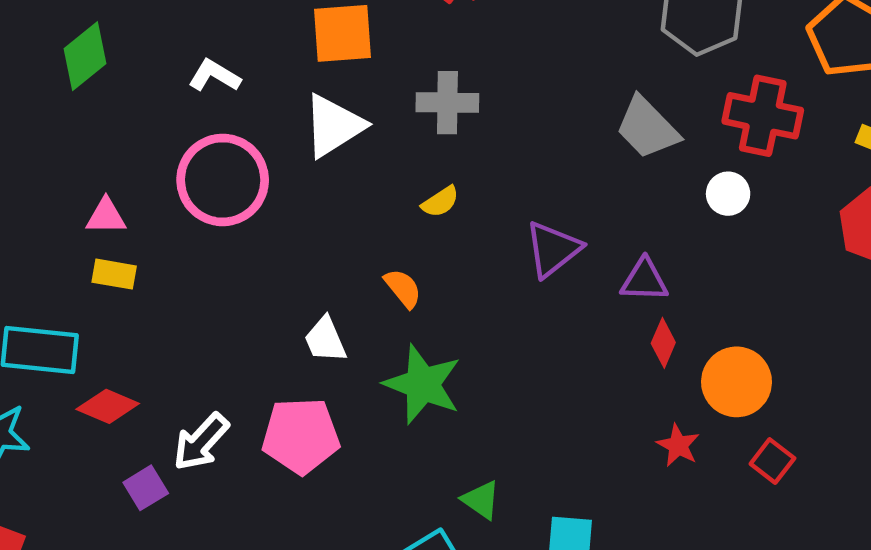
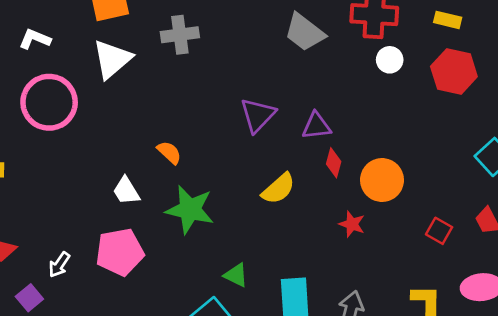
white circle: (728, 194) -> (390, 60), moved
yellow semicircle: (440, 202) -> (278, 189), moved, size x1.5
white arrow: (201, 442) -> (59, 265), size x0.7
red square: (772, 461) -> (439, 231), moved

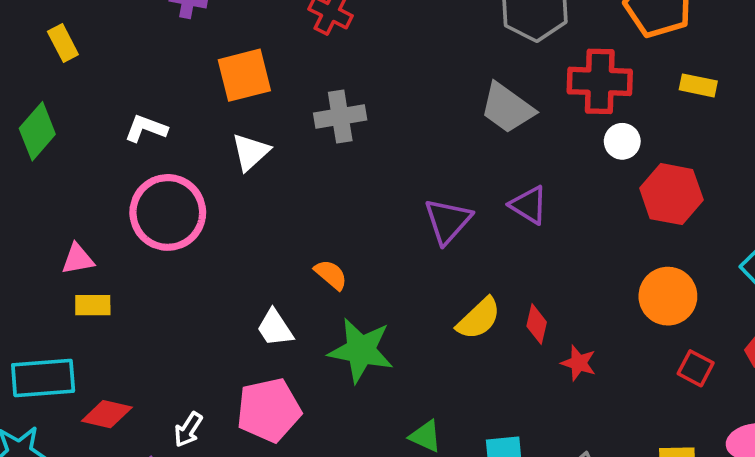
white triangle: (112, 59) -> (251, 152), size x0.7
red hexagon: (454, 71) -> (671, 194), moved
purple triangle: (316, 126) -> (529, 205), moved, turned 40
red diamond: (334, 163) -> (537, 324), moved
orange circle: (382, 180) -> (668, 296), moved

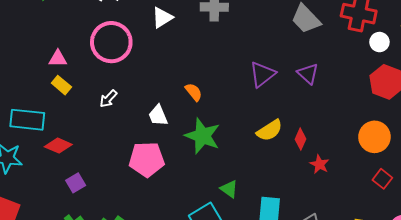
white circle: (622, 141) -> (379, 42), moved
yellow rectangle: (93, 305) -> (61, 85), turned 30
white arrow: (188, 430) -> (108, 99), moved

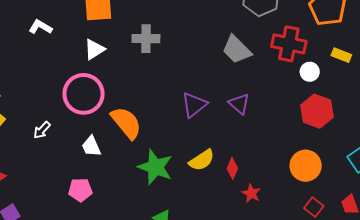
pink circle: (111, 42) -> (84, 94), moved
orange semicircle: (194, 92) -> (126, 123), size x1.8
green star: (203, 136) -> (155, 167), moved
pink pentagon: (147, 159) -> (80, 190), size x0.7

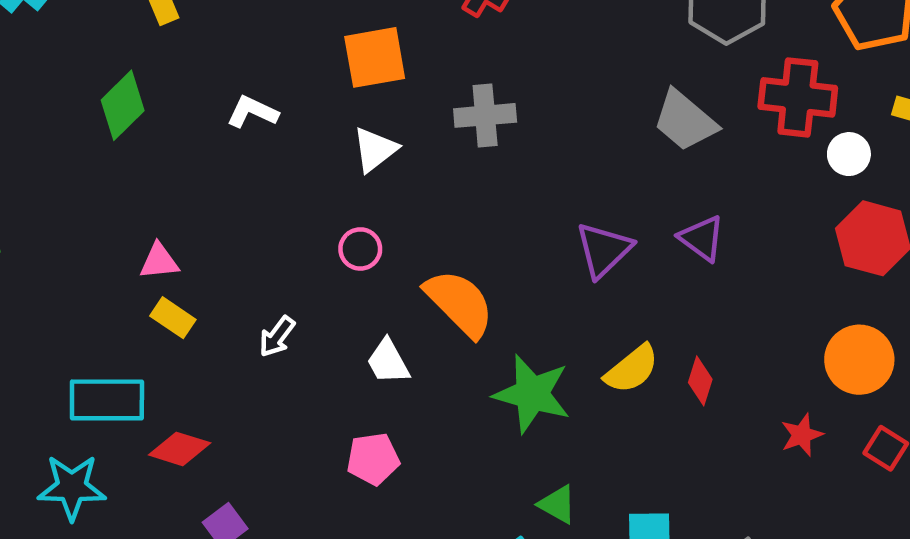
pink circle: (84, 94) -> (360, 249), size x0.5
red star: (251, 193) -> (802, 435), moved, turned 30

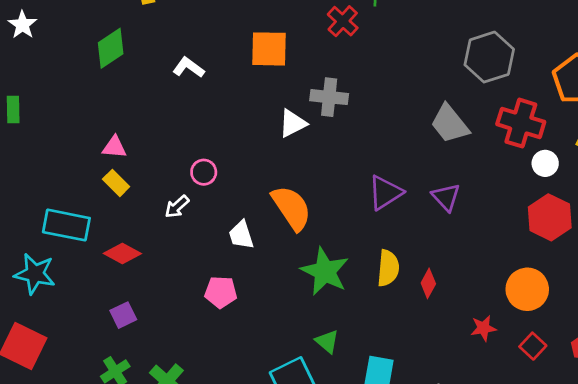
white triangle: (375, 150) -> (293, 123), moved
pink circle: (360, 249) -> (204, 172), moved
yellow semicircle: (632, 369) -> (388, 268), turned -57
red diamond: (180, 449) -> (122, 254), moved

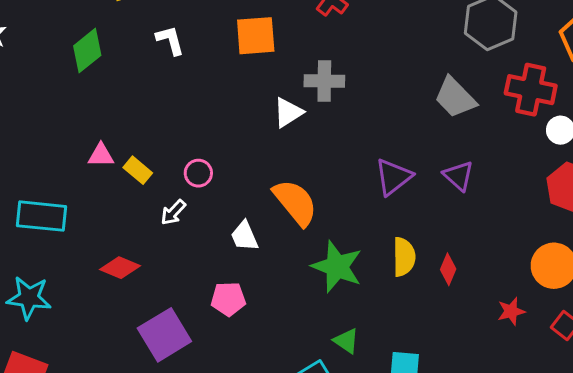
white L-shape: (189, 68) -> (170, 40), moved, turned 44
yellow rectangle: (116, 183) -> (138, 170), moved
cyan rectangle: (66, 225) -> (42, 216), moved
purple square: (123, 315) -> (164, 335), moved, size x1.8

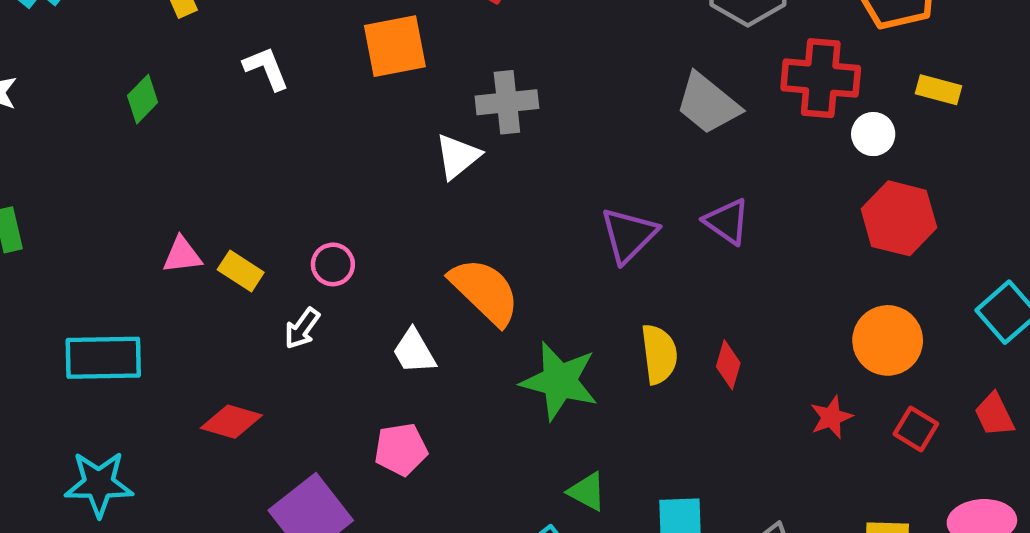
green diamond: (87, 51) -> (143, 99), size x0.7

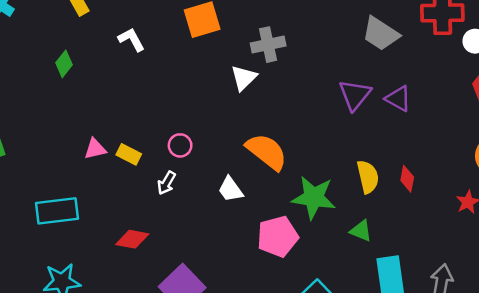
purple triangle: (629, 235) -> (355, 95), moved
pink pentagon: (401, 449) -> (278, 236), moved, size x1.4
green triangle: (587, 492) -> (361, 231), moved

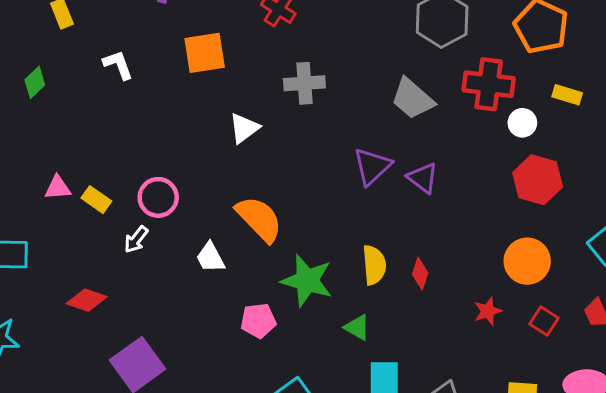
gray cross: (268, 45) -> (304, 83), moved
pink circle: (180, 145) -> (158, 197), size x1.4
pink pentagon: (278, 236) -> (258, 321), size x0.7

